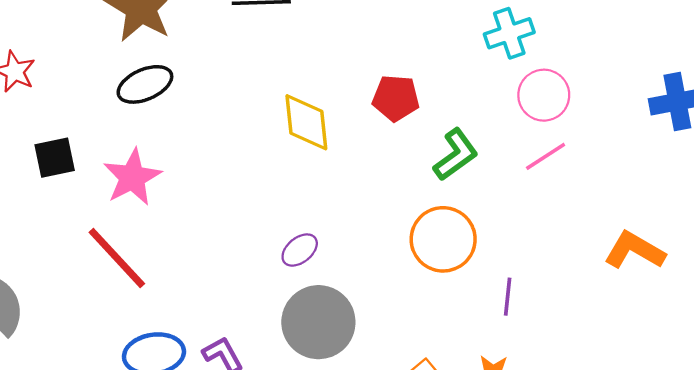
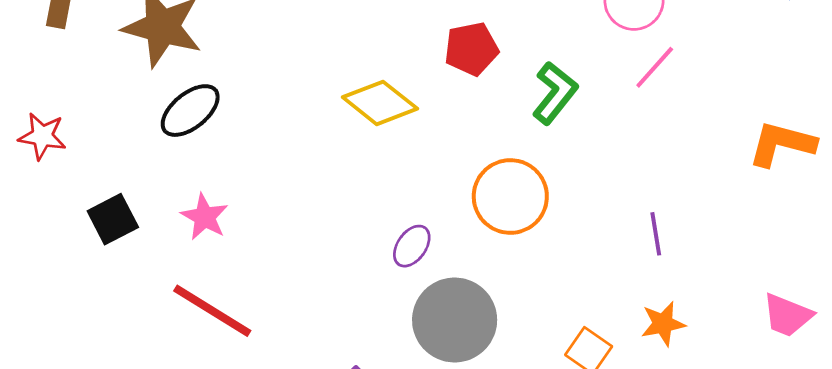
yellow diamond: (306, 122) -> (380, 103), turned -30
pink star: (132, 177) -> (205, 217), size x0.7
orange circle: (443, 239) -> (510, 197), moved

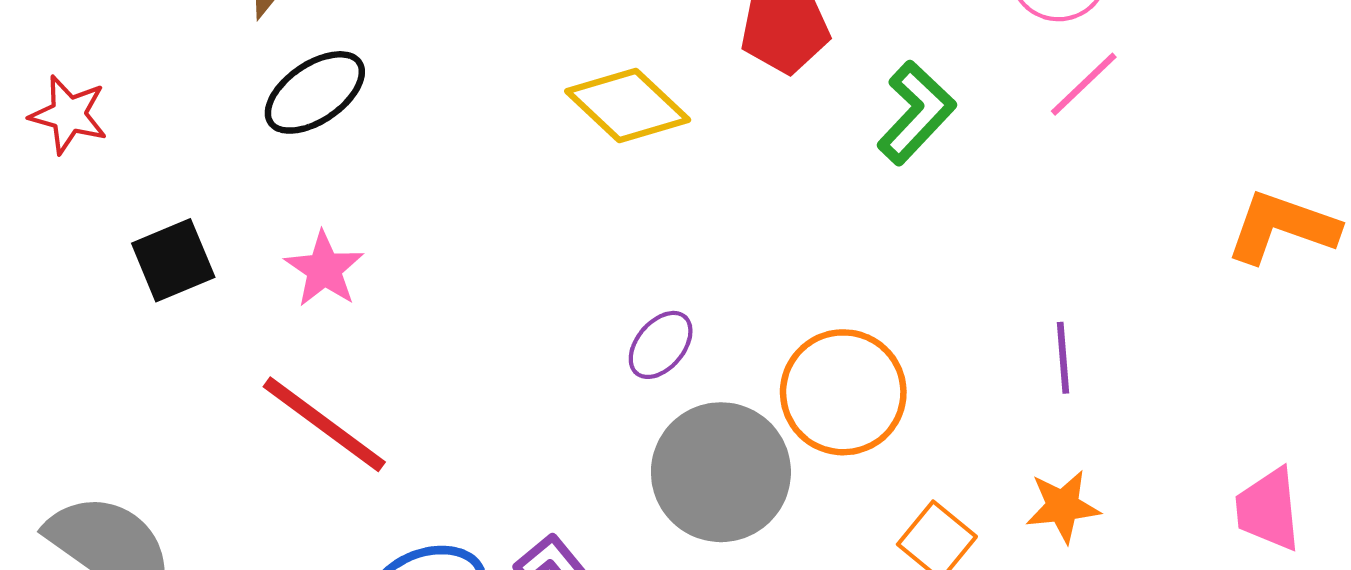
orange circle: (510, 197) -> (843, 392), moved
pink trapezoid: (787, 315) -> (1268, 509), turned 58

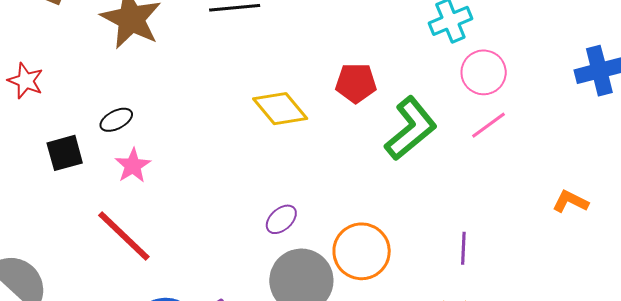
black ellipse: (315, 92) -> (116, 120), moved, size x0.7
green L-shape: (916, 113) -> (411, 129), size x1.4
orange L-shape: (1282, 227) -> (570, 201), size x0.7

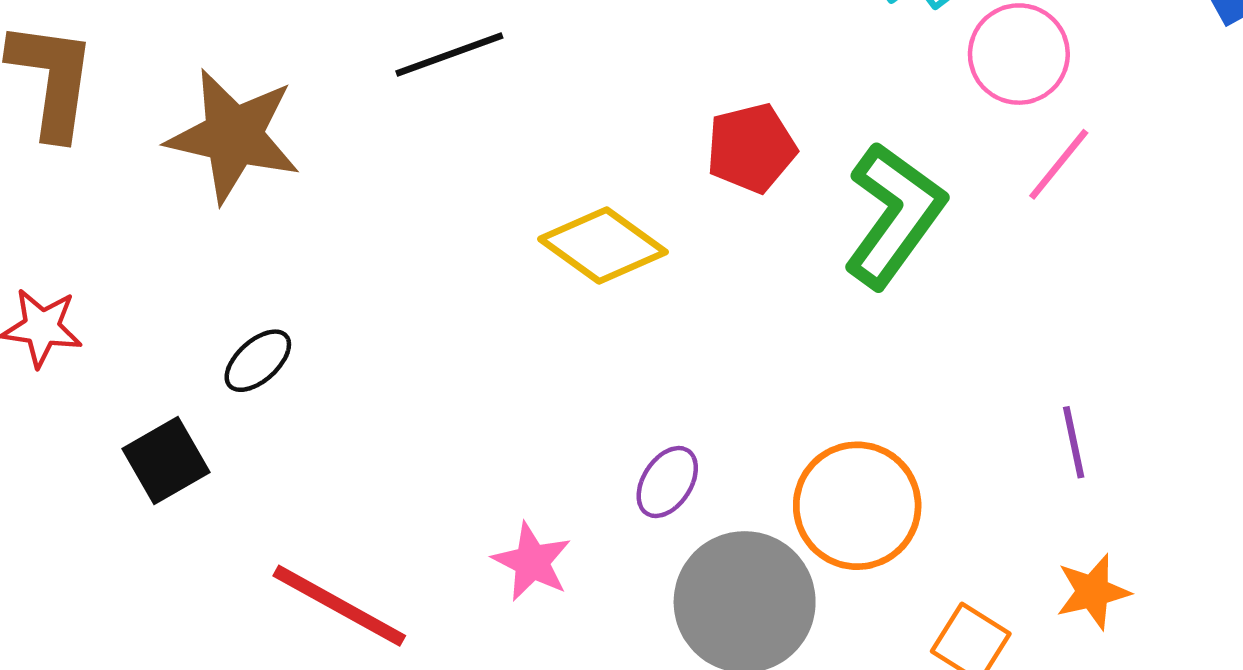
pink star: (133, 166) -> (532, 562), moved

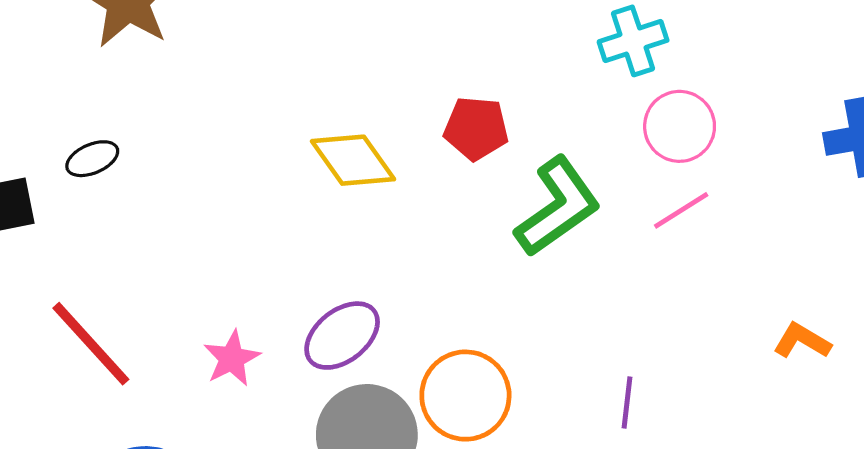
purple ellipse: (667, 482) -> (342, 336), size x1.5

